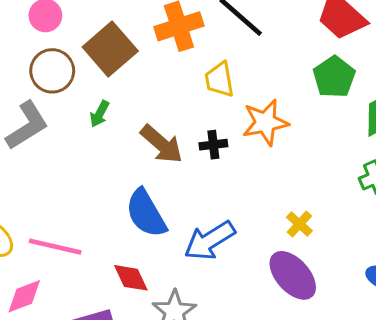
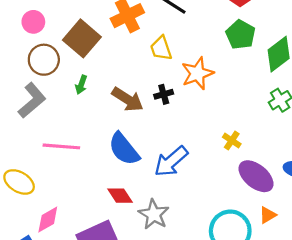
pink line: (55, 247) -> (61, 146), moved
purple ellipse: (293, 275) -> (256, 176), moved

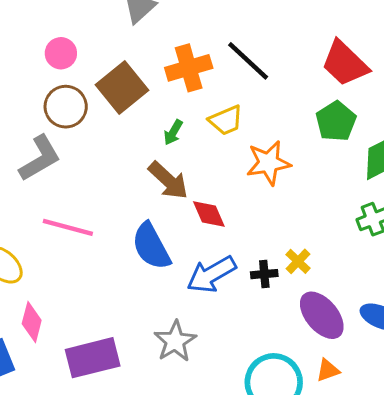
yellow trapezoid: (161, 48) -> (226, 120), turned -105
green arrow: (81, 85) -> (173, 132), moved
black cross: (164, 94) -> (264, 274), moved
red diamond: (120, 196) -> (209, 214), moved
pink diamond: (48, 219) -> (32, 322), turned -56

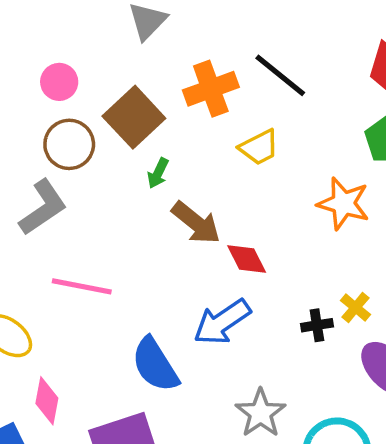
green arrow: (173, 132) -> (158, 173), moved
orange star: (268, 163) -> (343, 204), moved, turned 30
blue semicircle: (151, 246) -> (155, 365), moved
blue arrow: (211, 274) -> (222, 322), moved
gray star: (175, 341) -> (261, 413), moved

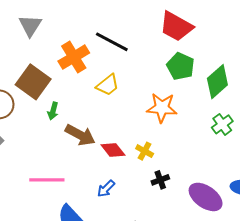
pink line: (82, 286) -> (47, 180), moved
yellow cross: (355, 308) -> (145, 151), moved
blue arrow: (222, 322) -> (106, 189), size x0.6

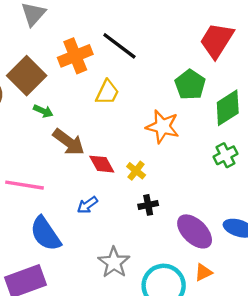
red trapezoid: (176, 26) -> (217, 40), moved, turned 84
yellow trapezoid: (108, 85) -> (107, 92), turned -35
green arrow: (53, 111) -> (43, 111), turned -90

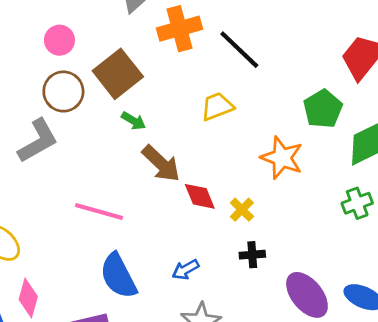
orange cross: (75, 56) -> (180, 29), moved
yellow trapezoid: (107, 92) -> (217, 106), turned -144
blue arrow: (87, 205) -> (186, 270), moved

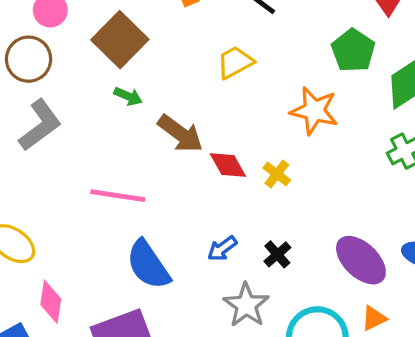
brown circle: (63, 91) -> (29, 59), moved
green arrow: (134, 121) -> (128, 96), moved
black cross: (252, 255) -> (277, 254), moved, turned -30

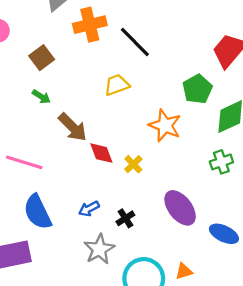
brown square: (120, 40) -> (42, 58), size x0.7
purple ellipse: (361, 260) -> (180, 208), moved

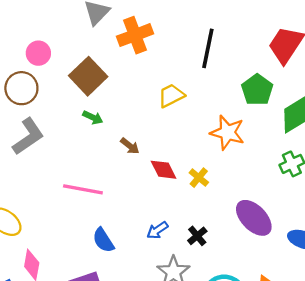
black line: (135, 42) -> (208, 48), moved, turned 63
brown square: (42, 58) -> (88, 76), size x1.4
brown arrow: (73, 127) -> (130, 146), size x0.6
blue semicircle: (38, 212) -> (103, 240), size x0.7

